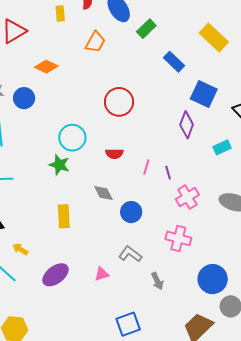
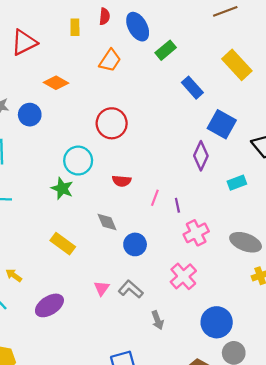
red circle: (119, 102) -> (112, 123), moved
yellow rectangle: (64, 216) -> (63, 244), turned -55
pink cross: (178, 238) -> (183, 276), turned 30
pink triangle: (102, 274) -> (102, 288), moved, turned -42

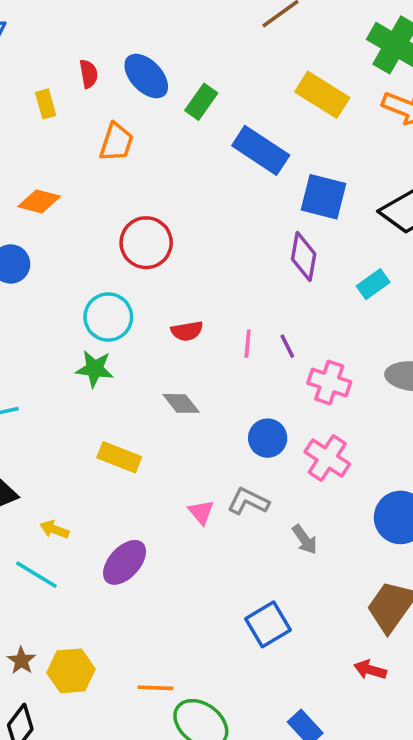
blue rectangle: (192, 88) -> (261, 150), size x1.4
pink cross: (196, 233) -> (329, 382), turned -30
blue circle: (135, 244) -> (268, 438), moved

